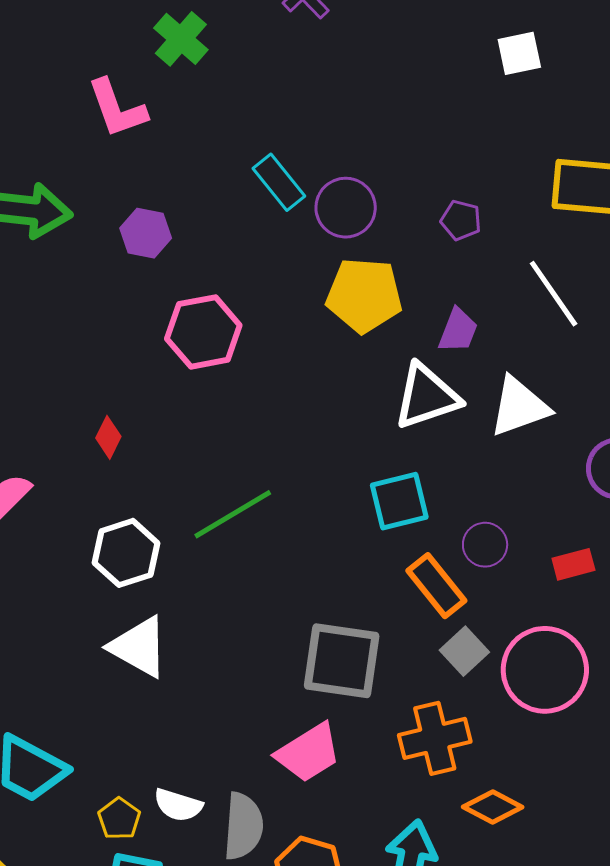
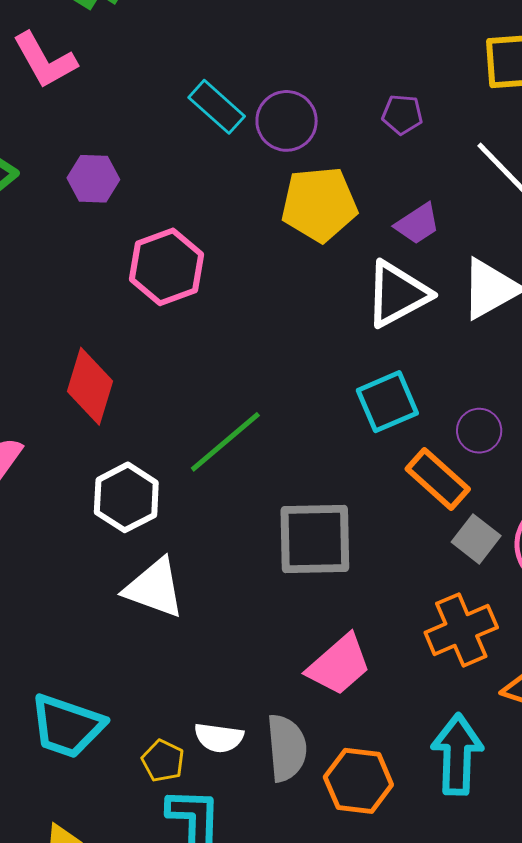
purple trapezoid: (458, 330) -> (417, 224), turned 45
red diamond: (108, 437) -> (90, 386), size x1.8
gray square: (342, 661) -> (315, 539), moved

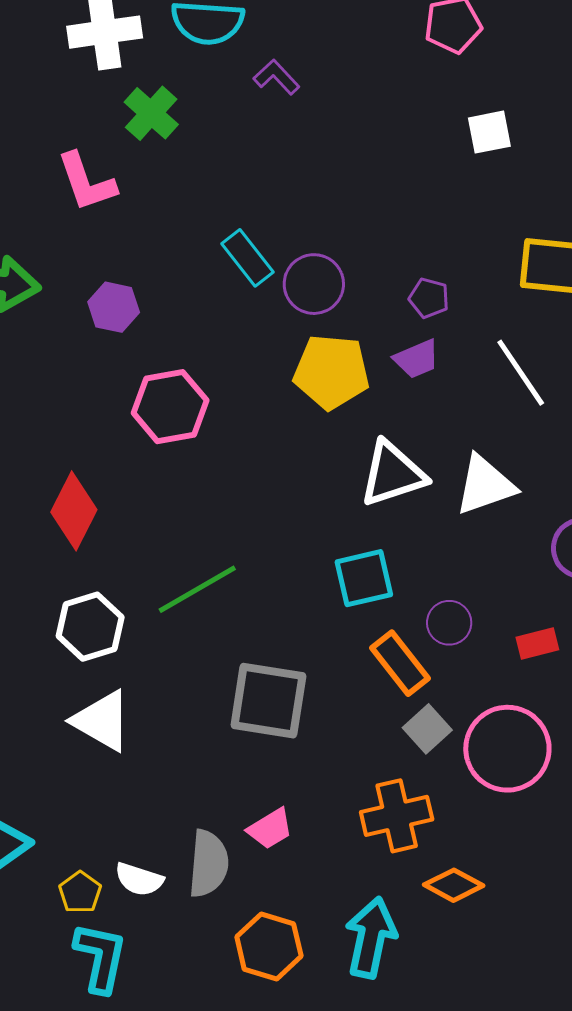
purple trapezoid: (417, 224) -> (417, 359), moved
pink trapezoid: (339, 665) -> (270, 829), size x0.7
gray semicircle: (287, 748) -> (208, 864), moved

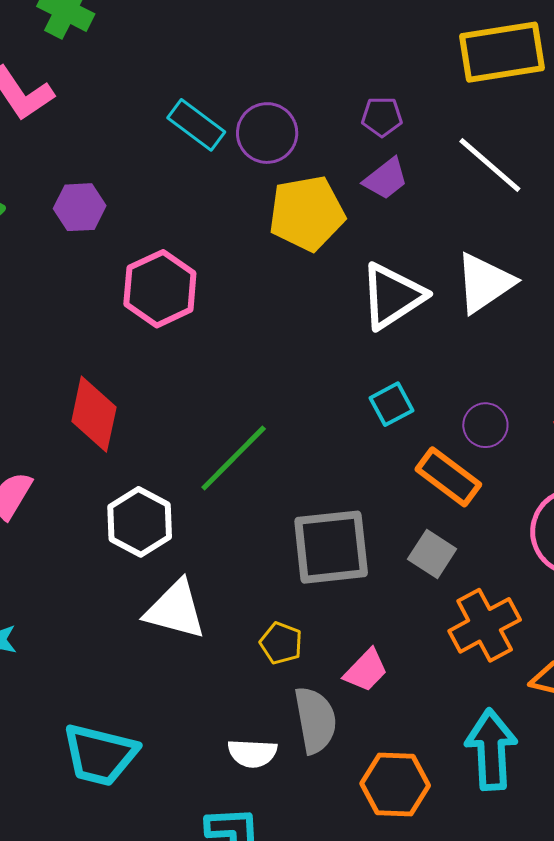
cyan square: (364, 578) -> (392, 404), size x0.7
gray square: (427, 729) -> (432, 554), moved
yellow pentagon: (80, 892) -> (281, 643), moved

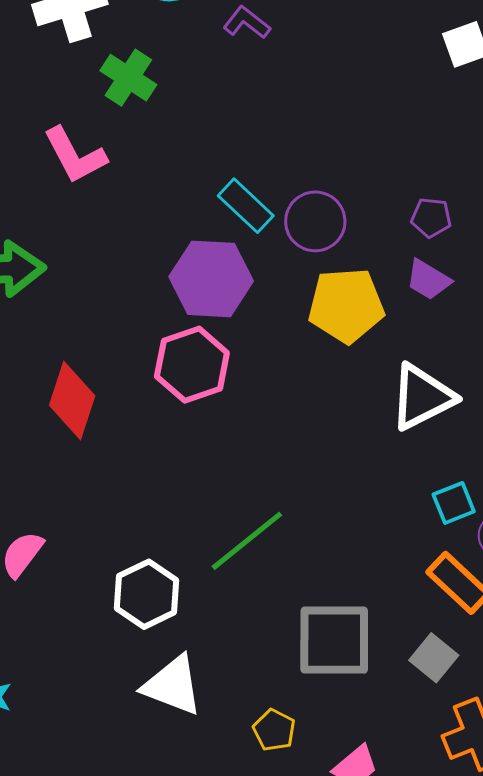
purple trapezoid: (386, 179) -> (428, 280), turned 63
purple hexagon: (80, 207) -> (211, 279), moved, size x1.6
cyan square: (392, 404) -> (454, 503), moved
red diamond: (94, 414) -> (72, 401), moved

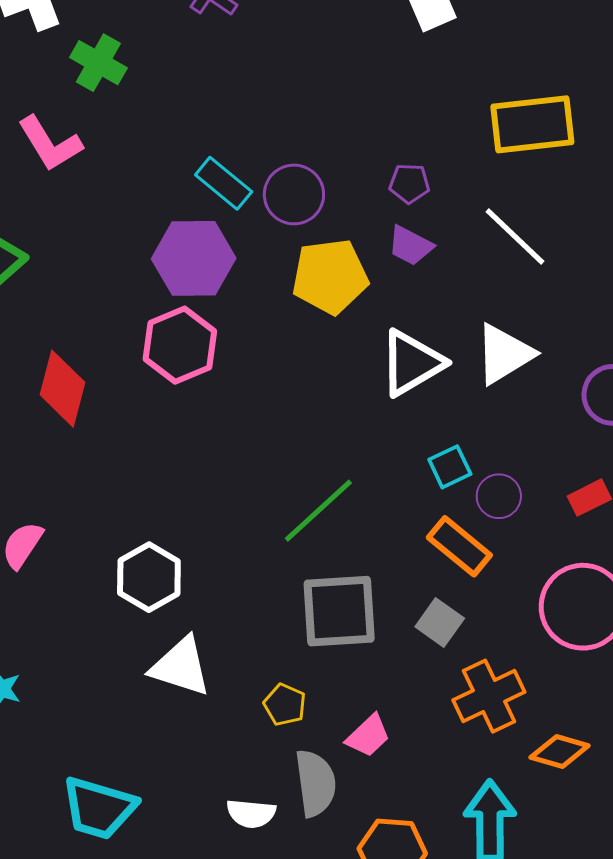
green line: (247, 541) -> (318, 511), moved

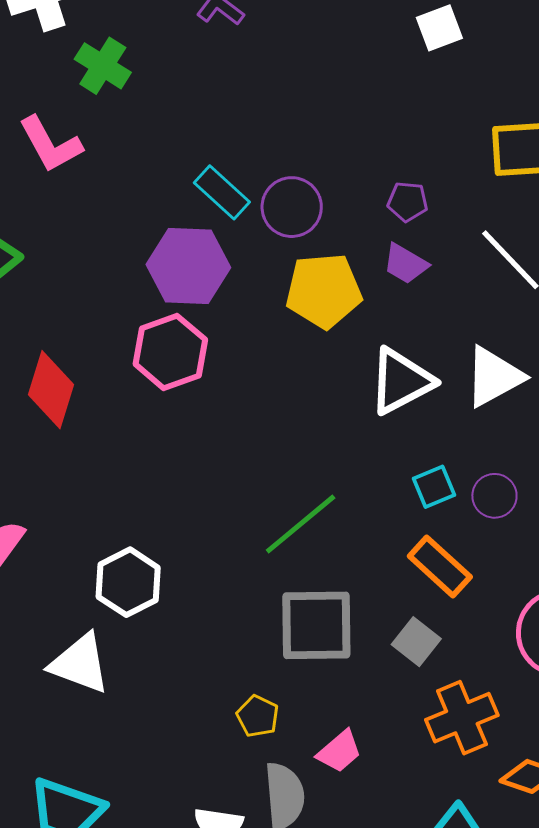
purple circle: (499, 496) -> (494, 496), moved
white triangle: (181, 667) -> (80, 664), moved

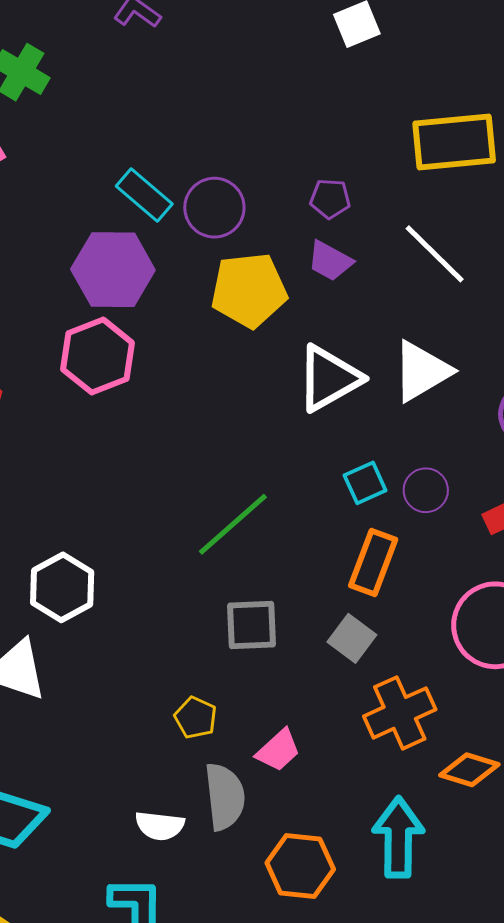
orange rectangle: (440, 566) -> (373, 563), turned 70
gray square: (316, 625) -> (252, 625), size x0.7

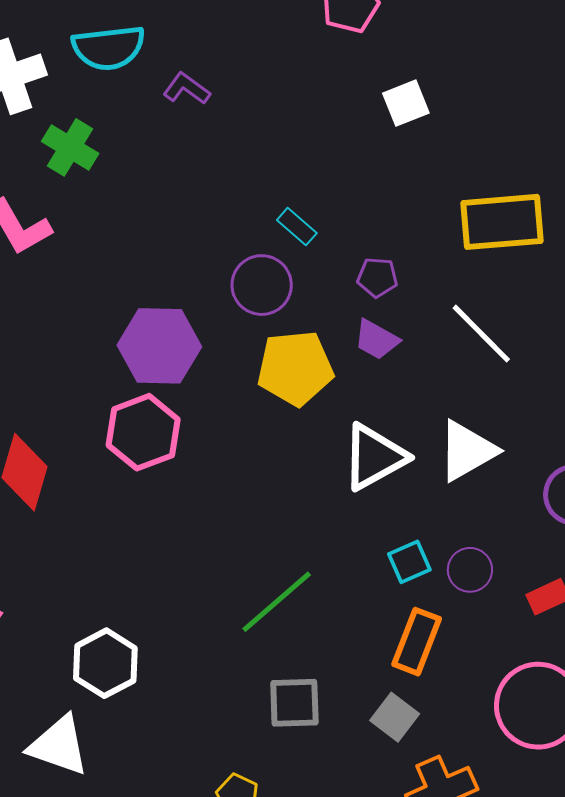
cyan rectangle: (144, 195) -> (297, 227), moved, size x0.7

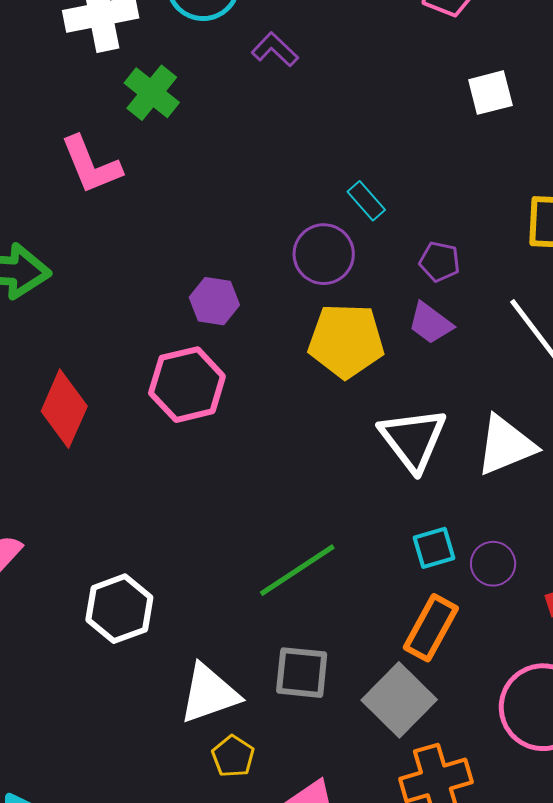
purple hexagon: (159, 346) -> (214, 301), size x0.6
white triangle: (374, 457) -> (413, 439), turned -46
gray square: (395, 717) -> (399, 700), size x1.5
white triangle: (59, 745) -> (209, 694), moved, turned -46

